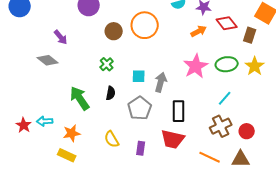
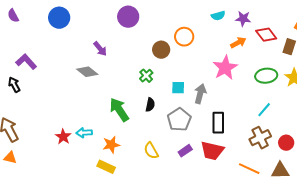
orange circle: (145, 25) -> (184, 37), size x0.7
brown circle: (114, 31) -> (161, 50), moved
pink star: (196, 66) -> (225, 68), moved
purple rectangle: (141, 148) -> (185, 151), moved, turned 48

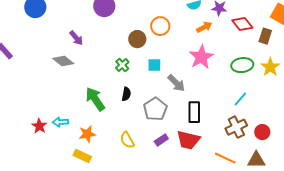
orange arrow: (238, 43) -> (204, 27), moved
cyan square: (178, 88) -> (154, 65), moved
gray arrow: (200, 94) -> (176, 83), turned 120

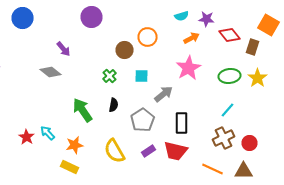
gray arrow: (176, 83) -> (164, 94), turned -84
cyan arrow: (60, 122) -> (48, 133), turned 49
yellow semicircle: (127, 140) -> (114, 151), size x1.4

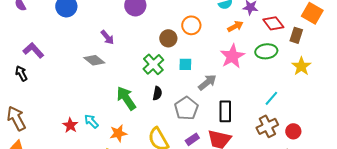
green cross: (110, 76) -> (153, 64), size x1.5
green ellipse: (230, 76) -> (266, 51), moved

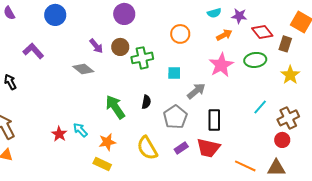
brown circle: (168, 38) -> (120, 47), moved
purple L-shape: (33, 50) -> (33, 51), moved
green cross: (153, 64) -> (142, 58), moved, turned 30
brown cross: (267, 126) -> (288, 118), moved

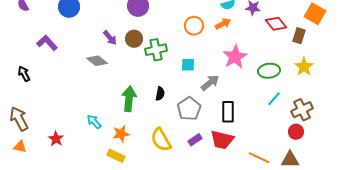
orange arrow: (224, 35) -> (223, 24), moved
green ellipse: (255, 60) -> (269, 71), moved
green arrow: (115, 107) -> (129, 99), turned 40
red star: (59, 134) -> (56, 139), moved

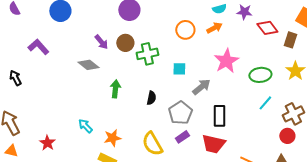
green arrow: (129, 99) -> (115, 89), moved, size x0.7
purple rectangle: (195, 140) -> (182, 137), moved

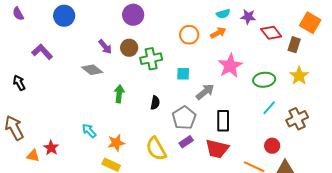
red circle: (287, 136) -> (272, 146), moved
orange triangle: (11, 151) -> (33, 156), moved

